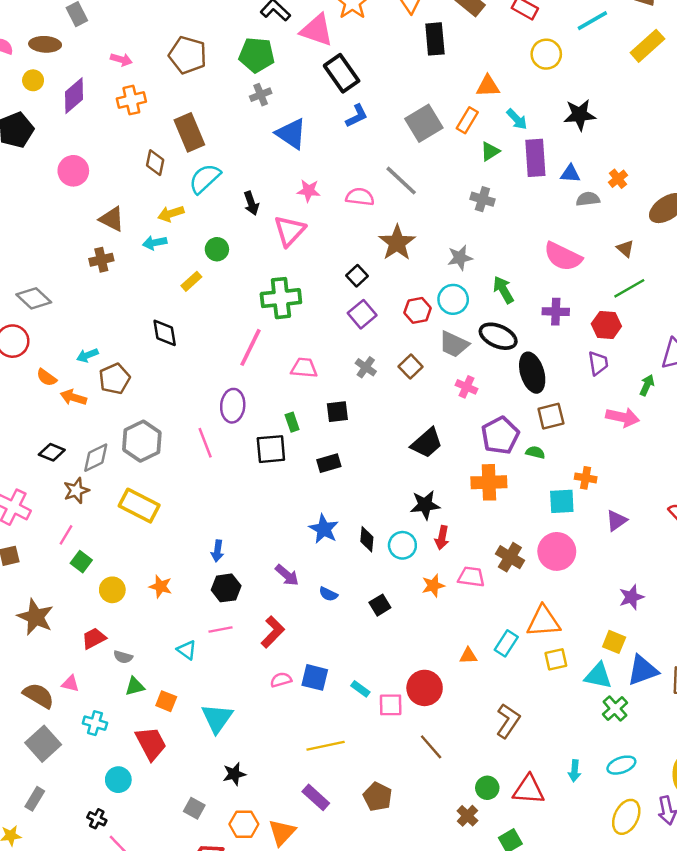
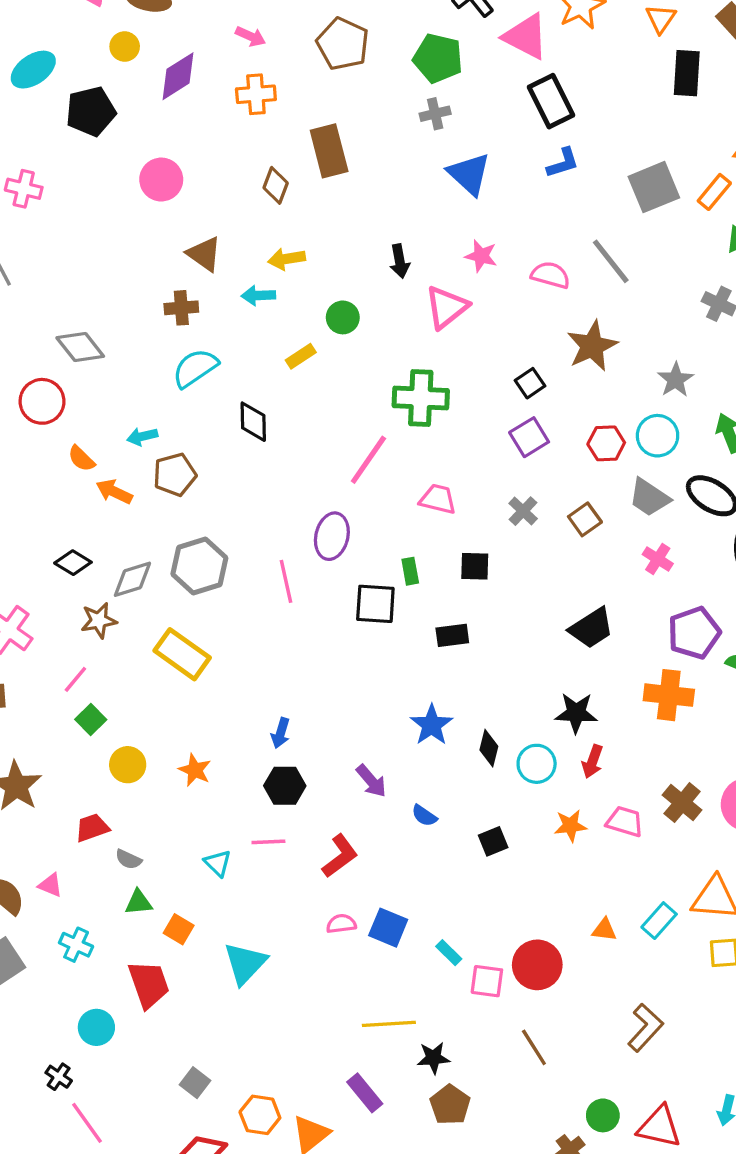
cyan semicircle: (205, 179) -> (195, 368), moved
gray star: (460, 258) -> (676, 380), turned -30
black star: (234, 774) -> (433, 1058), moved

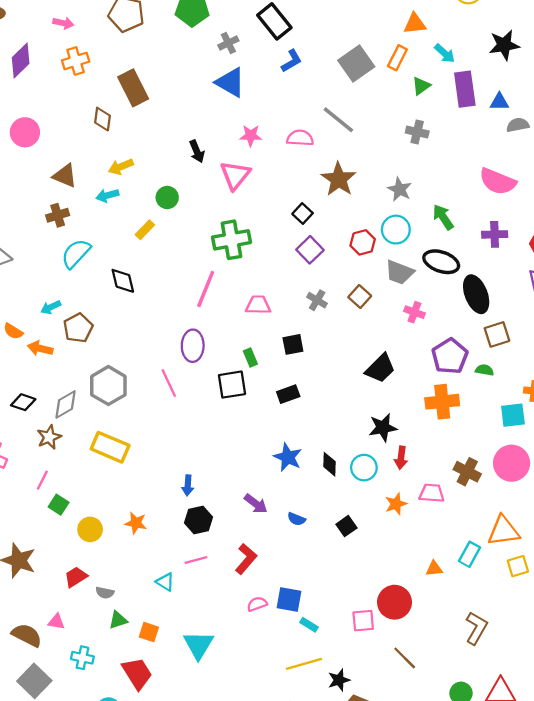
gray cross: (435, 114) -> (228, 43), moved
cyan rectangle: (449, 953) -> (309, 625), moved

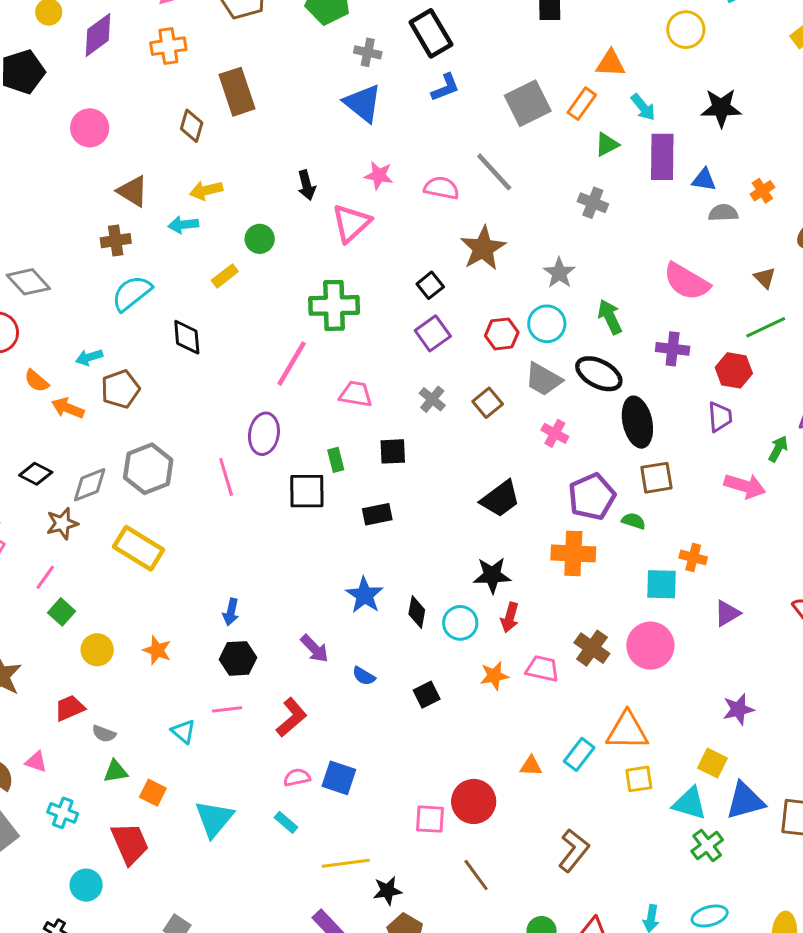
gray cross: (228, 43) -> (368, 52), turned 30
cyan rectangle: (309, 625) -> (286, 822), moved

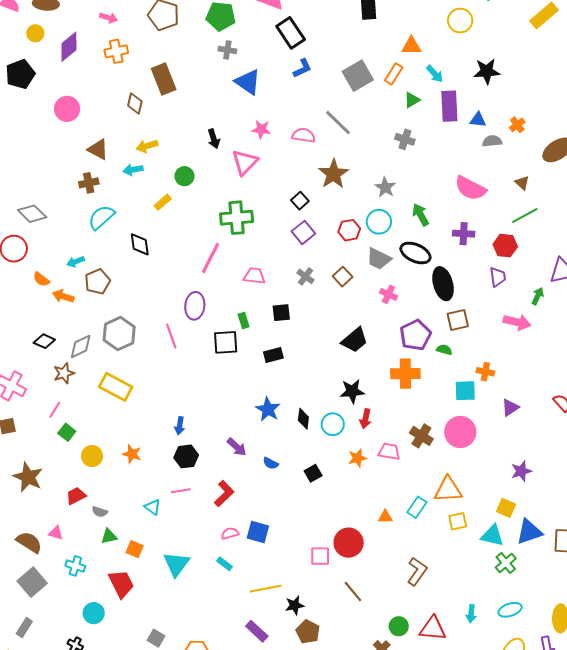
gray cross: (368, 52) -> (227, 50), moved

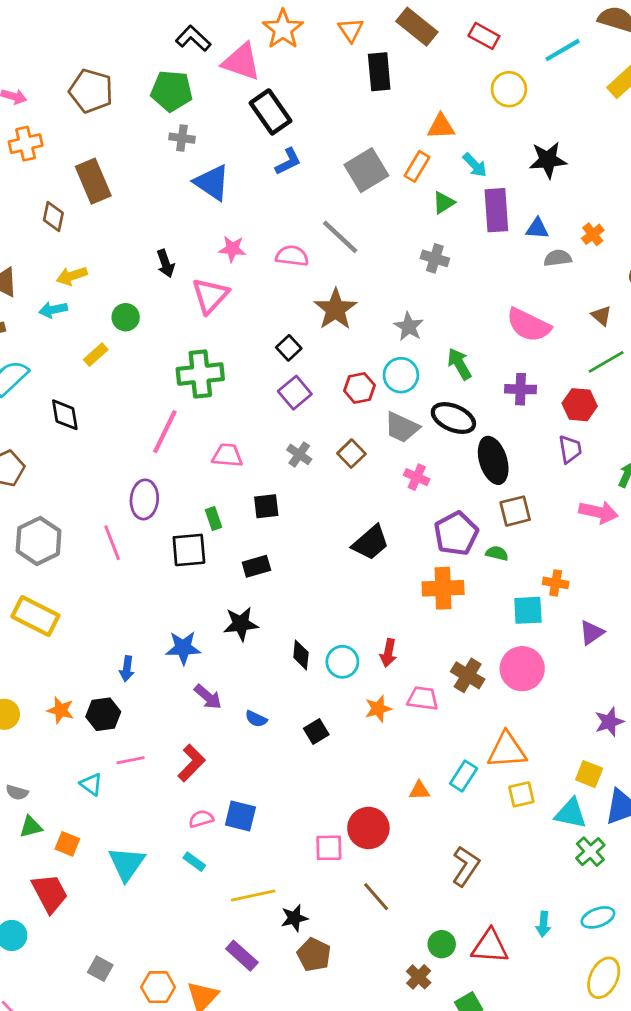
black star: (352, 391) -> (241, 624), moved
blue star: (268, 409) -> (183, 648), moved, turned -30
black hexagon: (186, 456) -> (103, 714), moved

